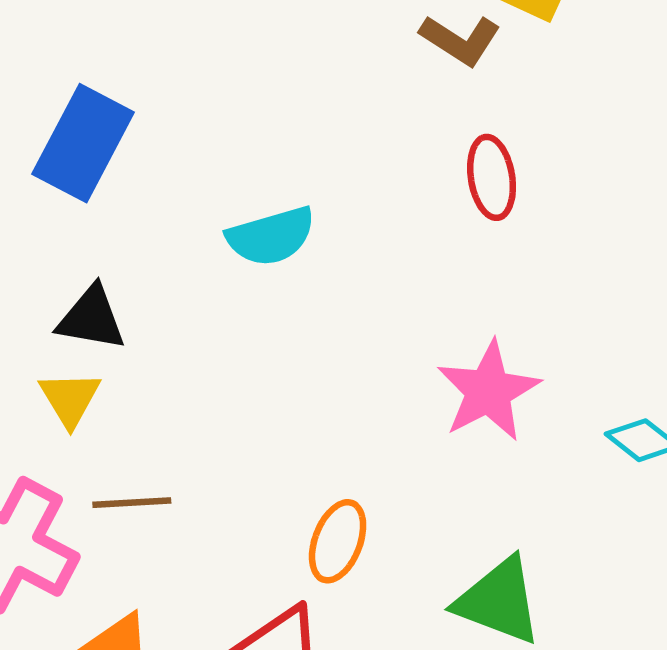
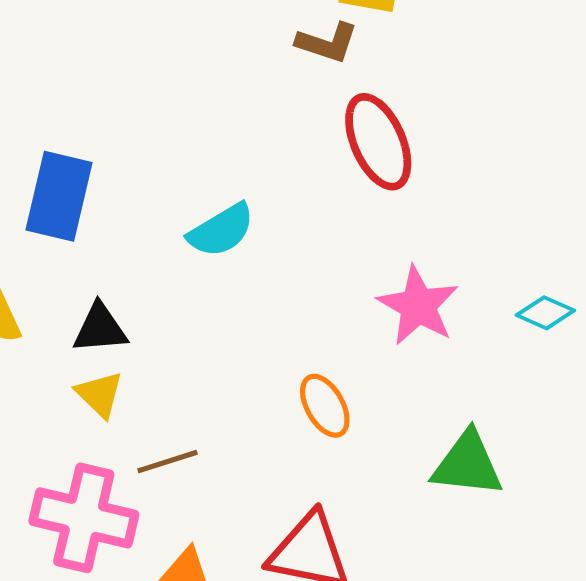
red ellipse: (492, 177) -> (378, 142), size x1.5
orange ellipse: (338, 541) -> (325, 406), moved, turned -36

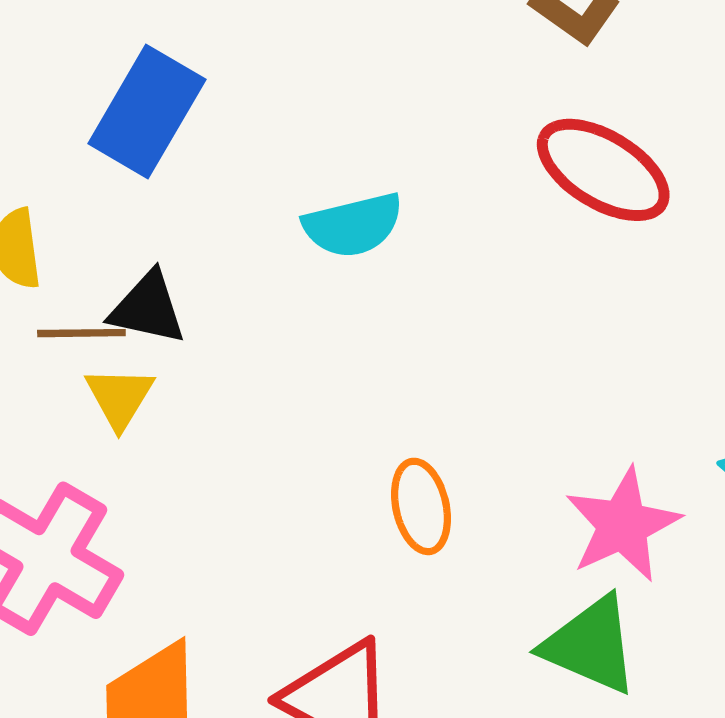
red ellipse: (378, 142) -> (603, 170), turned -52
pink star: (418, 306) -> (623, 525), moved
brown line: (167, 462) -> (81, 333), moved

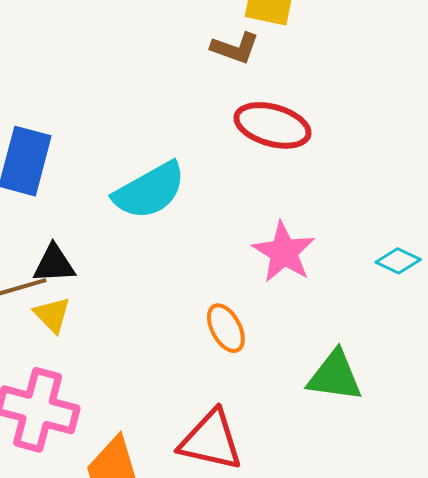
cyan semicircle: (353, 225) -> (150, 191), size x1.4
pink star: (623, 525) -> (284, 252), moved

